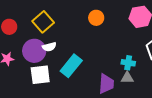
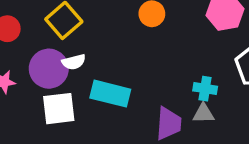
cyan rectangle: (71, 66) -> (110, 94), turned 65

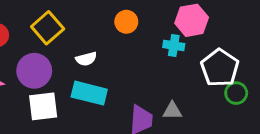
white semicircle: (74, 62) -> (86, 59), moved
cyan cross: (205, 89) -> (174, 46), moved

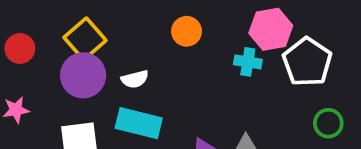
white pentagon: (220, 68) -> (307, 62), moved
purple circle: (34, 71) -> (83, 75), moved

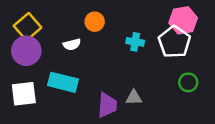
pink hexagon: (271, 29) -> (183, 20), moved
white semicircle: (135, 79) -> (72, 44), moved

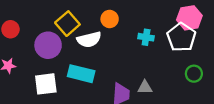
yellow square: (28, 27) -> (67, 24), moved
white semicircle: (72, 44) -> (89, 39), size x1.5

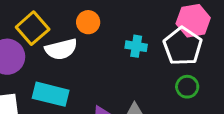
green circle: (194, 74) -> (187, 87), moved

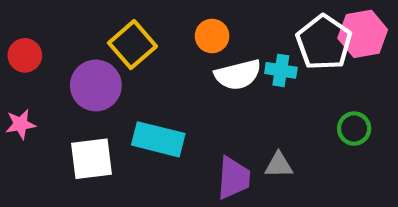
white pentagon: (183, 46) -> (324, 42), moved
white semicircle: (61, 49) -> (238, 75), moved

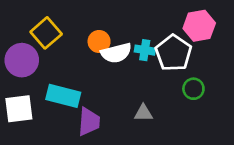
orange circle: (212, 36) -> (99, 42), moved
white pentagon: (324, 42) -> (173, 53), moved
purple trapezoid: (234, 178) -> (89, 122), moved

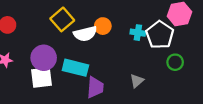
white semicircle: (116, 53) -> (85, 34), moved
purple circle: (22, 60) -> (44, 58), moved
gray triangle: (143, 113) -> (137, 81), turned -40

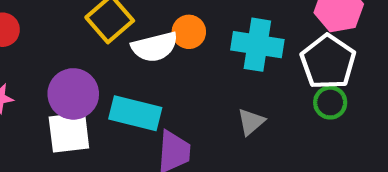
cyan cross: (138, 33) -> (257, 45), size x1.6
white pentagon: (160, 35) -> (328, 62), moved
gray triangle: (137, 81) -> (251, 122), moved

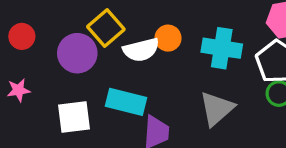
purple circle: (73, 94) -> (77, 53), moved
gray triangle: (251, 122) -> (217, 109), size x1.6

